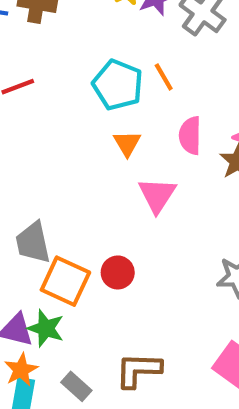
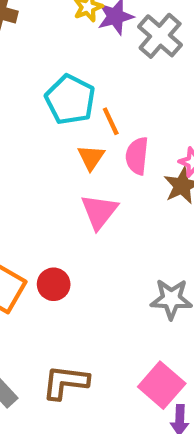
orange line: (164, 77) -> (111, 121), moved
orange triangle: (127, 143) -> (91, 157), moved

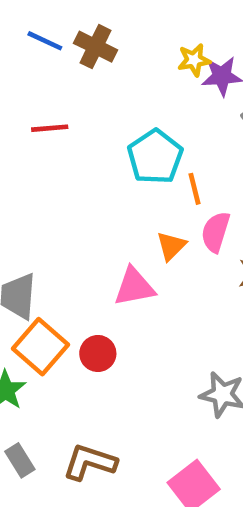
orange triangle: (91, 157) -> (171, 246), moved
pink triangle: (99, 212) -> (134, 287), moved, turned 30

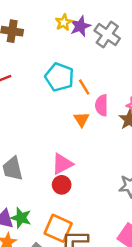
pink triangle: (134, 287) -> (62, 164), moved
orange square: (40, 347) -> (58, 228), moved

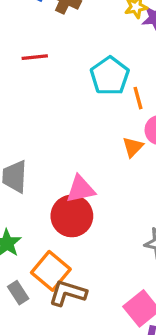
orange triangle: (82, 119) -> (133, 147), moved
red circle: (62, 185) -> (72, 216), size x1.6

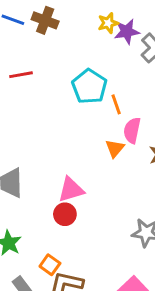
red circle: (72, 216) -> (65, 214), size x0.6
orange square: (51, 271) -> (50, 265), size x0.6

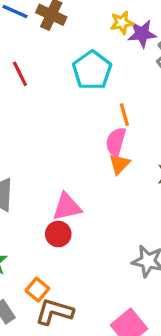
red line: (21, 75) -> (20, 74), turned 70
cyan pentagon: (89, 86) -> (92, 70), moved
pink semicircle: (132, 130) -> (116, 142), moved

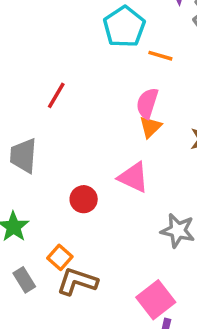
red line: (20, 74) -> (56, 95), moved, turned 55
orange line: (124, 115) -> (160, 56), moved, turned -60
pink triangle: (67, 207) -> (133, 177), moved, turned 36

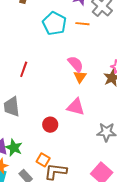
orange line: (160, 56) -> (82, 24), moved
pink semicircle: (147, 103) -> (76, 64), turned 132

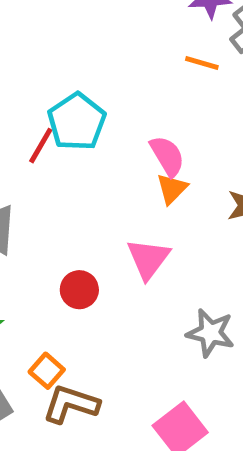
cyan pentagon: (54, 23) -> (77, 122), moved
pink triangle: (76, 107) -> (148, 259), turned 42

